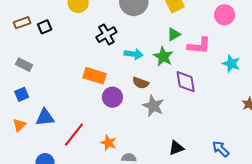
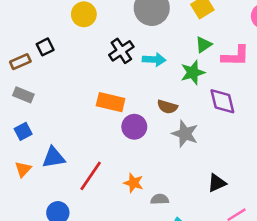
brown rectangle: (22, 23) -> (20, 62), moved
cyan arrow: (134, 54) -> (154, 60), moved
green star: (163, 56) -> (193, 73), turned 30

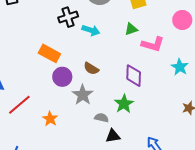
green star: (193, 73) -> (124, 104), moved, turned -30
gray star: (185, 134) -> (83, 95), moved
gray semicircle: (160, 199) -> (102, 118), moved

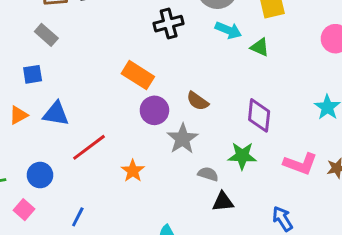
green triangle: (131, 29) -> (260, 47), turned 40
cyan arrow: (91, 30) -> (228, 30), moved
pink L-shape: (153, 44) -> (300, 164), moved
green star: (124, 104) -> (242, 156), turned 30

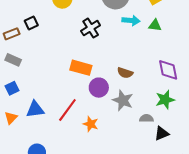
red line: (89, 147) -> (67, 110), moved
orange star: (133, 171) -> (91, 124), moved

